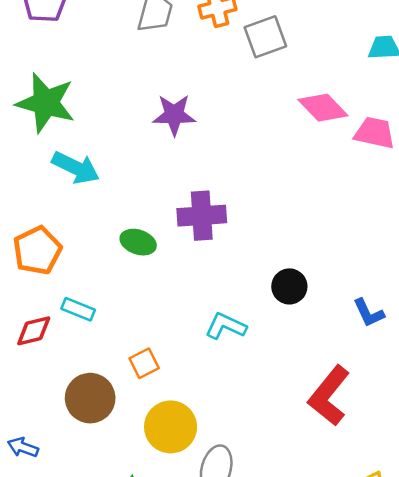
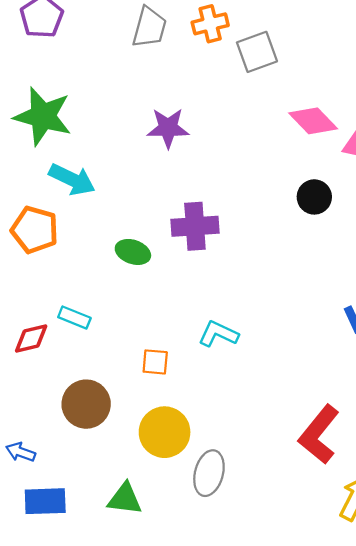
orange pentagon: (37, 250) -> (35, 230), moved, turned -30
black circle: (289, 286) -> (314, 197), moved
orange square: (144, 363) -> (155, 362), moved, turned 32
red L-shape: (329, 396) -> (319, 435), moved

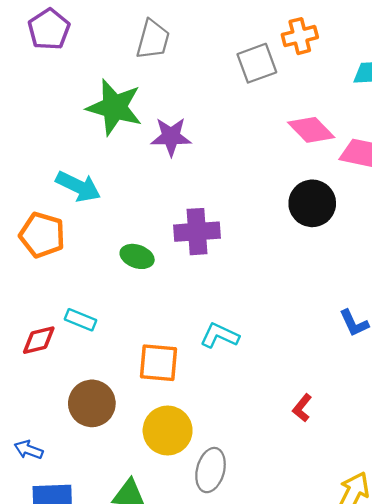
orange cross: (210, 24) -> (300, 36), moved
green star: (43, 116) -> (114, 107), moved
black circle: (314, 197) -> (312, 203), size x1.4
orange square: (155, 362) -> (159, 363), size x1.5
red L-shape: (319, 435) -> (302, 408), moved, size x0.5

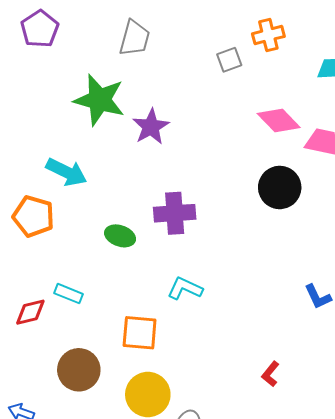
gray square: (257, 63) -> (229, 60), size x0.7
purple star: (171, 137) -> (151, 127), turned -30
cyan L-shape: (220, 336) -> (185, 288), moved

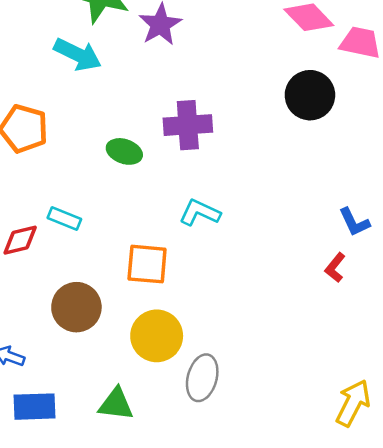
cyan arrow: (66, 172) -> (78, 54), moved
red L-shape: (270, 374) -> (335, 268), moved

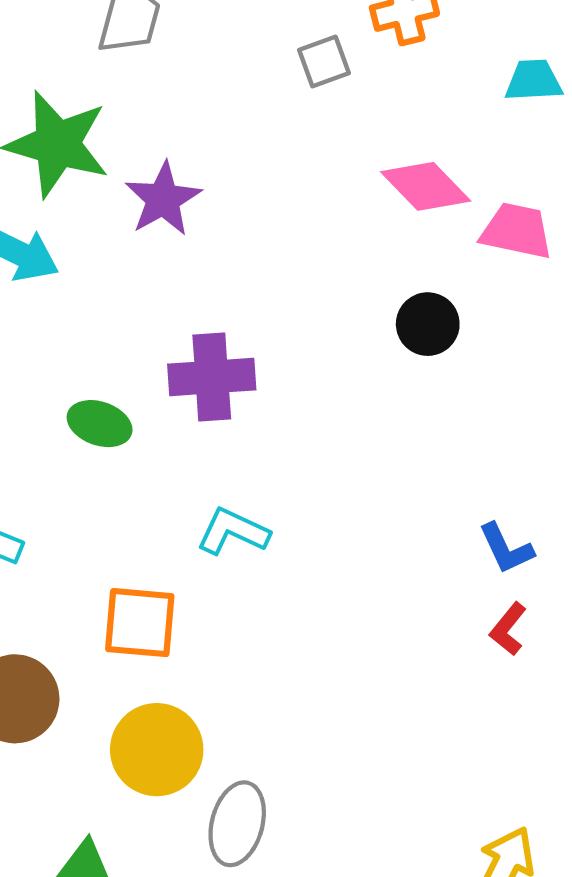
black circle: (310, 95) -> (428, 324), size x0.7
red L-shape: (335, 268) -> (508, 629), moved

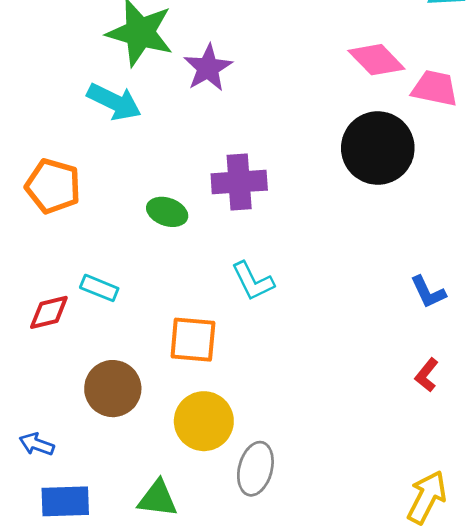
black circle: (428, 324) -> (378, 148), size x1.8
cyan L-shape: (233, 532) -> (253, 281), turned -141
red L-shape: (508, 629) -> (427, 375), moved

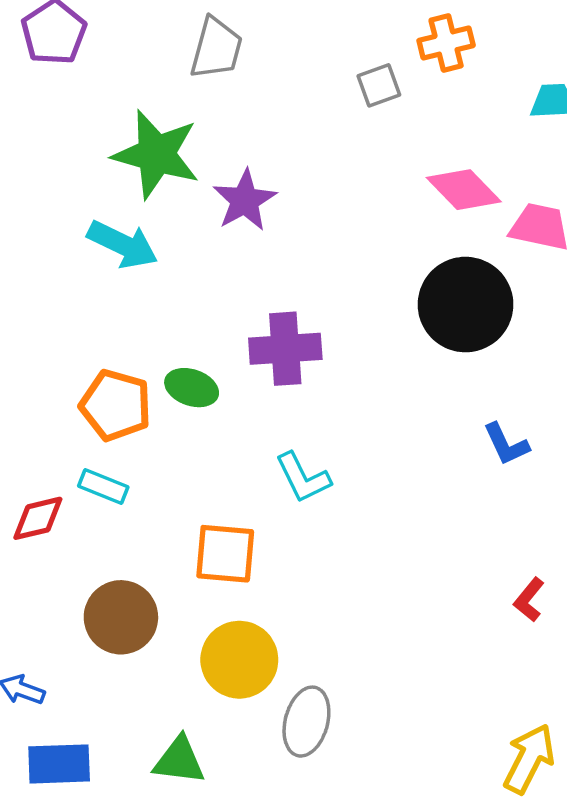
orange pentagon: (53, 186) -> (116, 405), moved
blue L-shape: (428, 292) -> (506, 444), moved

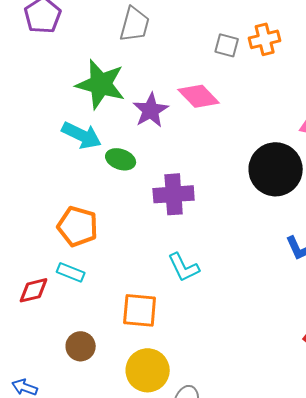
orange cross: (446, 43) -> (265, 39), moved
gray square: (379, 85) -> (227, 45), turned 35
pink diamond: (464, 190) -> (199, 96), moved
green ellipse: (192, 388) -> (121, 159), moved
brown circle: (121, 617) -> (81, 346), size x0.7

